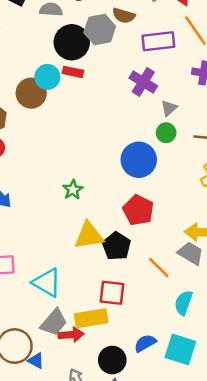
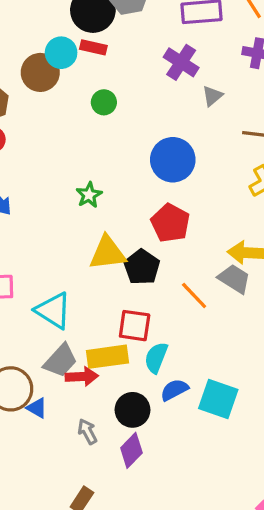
green circle: (166, 133) -> (104, 102), moved
cyan semicircle: (184, 303) -> (156, 358), moved

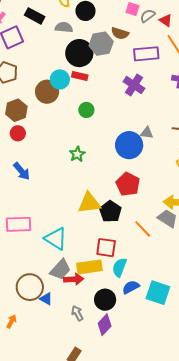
gray triangle: (212, 96) -> (147, 133), moved, turned 48
green star: (89, 195) -> (77, 154), moved

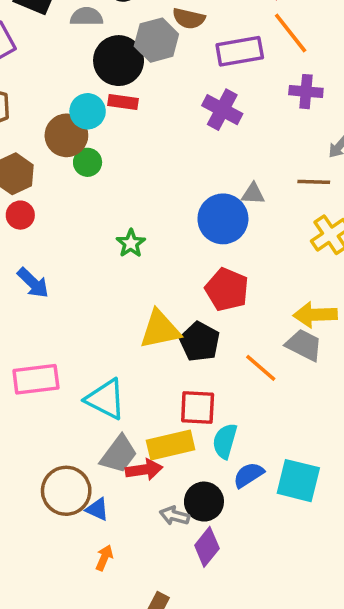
green circle: (86, 110) -> (88, 162), moved
gray arrow: (77, 313) -> (174, 516), moved, turned -42
orange arrow: (11, 321) -> (104, 558), moved

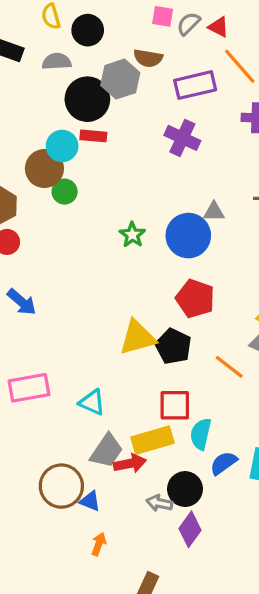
green star: (131, 243) -> (132, 235), moved
cyan triangle: (106, 399) -> (92, 402), size x0.7

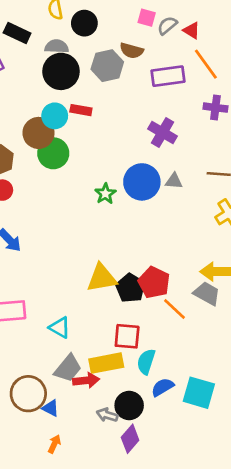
black circle: (87, 99) -> (61, 71), moved
purple cross: (182, 138) -> (163, 132), moved
green circle: (65, 192) -> (53, 153), size x1.5
blue circle: (188, 236) -> (142, 182), moved
red pentagon: (195, 298) -> (154, 282), moved

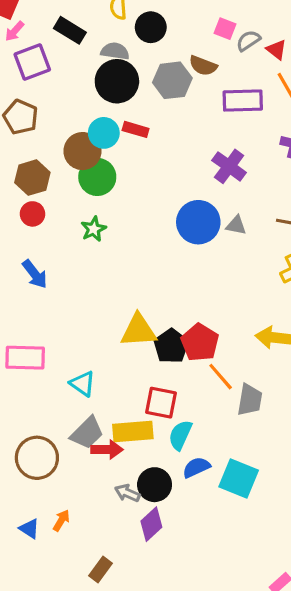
green star: (105, 194) -> (94, 229), moved
gray trapezoid: (207, 293) -> (250, 400), moved, turned 64
blue triangle: (51, 408) -> (29, 529), moved

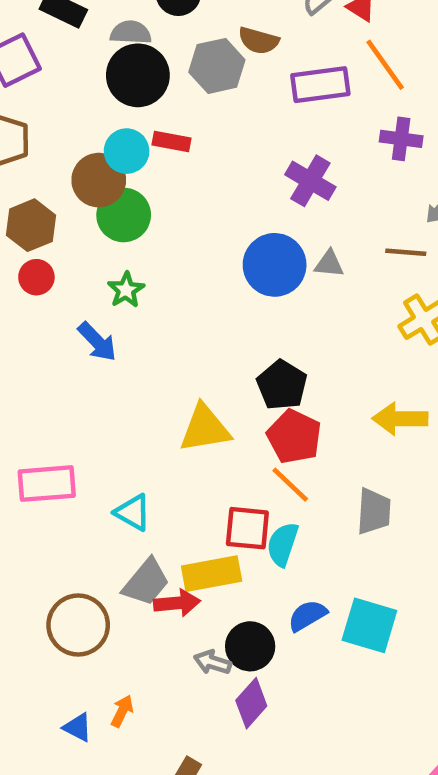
blue arrow: (35, 274) -> (97, 342), moved
black pentagon: (171, 346) -> (282, 385), moved
orange line: (221, 377) -> (290, 485), moved
cyan semicircle: (180, 435) -> (283, 544), moved

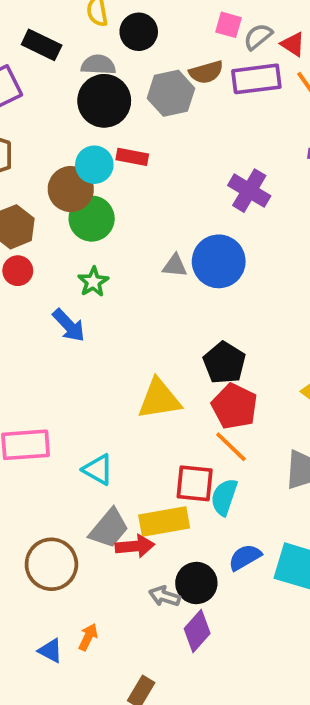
brown semicircle: (259, 41) -> (206, 72), turned -32
purple rectangle: (320, 85) -> (256, 79), moved
gray triangle: (329, 264) -> (175, 266), moved

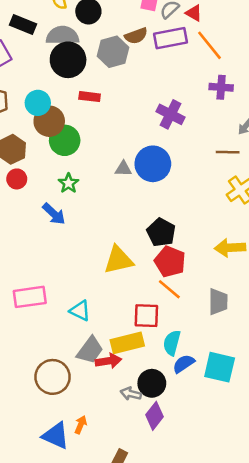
gray semicircle: (98, 65) -> (62, 36), size x1.4
cyan circle: (94, 165) -> (38, 103), moved
cyan semicircle: (224, 497) -> (172, 343), moved
blue triangle: (51, 651) -> (56, 436), size x1.6

